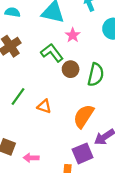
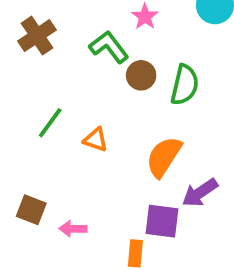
purple square: (83, 153) -> (162, 221), turned 30

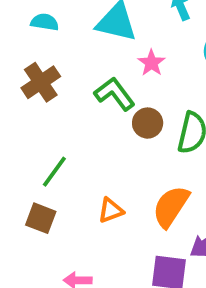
orange triangle: (96, 140) -> (111, 210), moved, turned -40
brown square: (31, 210) -> (41, 218), moved

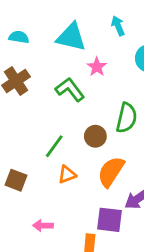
brown circle: (148, 123) -> (95, 136), moved
green line: (54, 172) -> (54, 146), moved

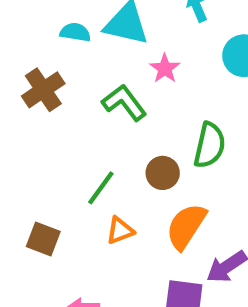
cyan semicircle: (19, 37) -> (75, 32), moved

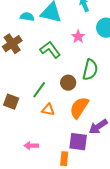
pink star: (165, 68) -> (78, 37), moved
orange triangle: (120, 230) -> (48, 110), turned 32
brown square: (43, 239) -> (11, 102), moved

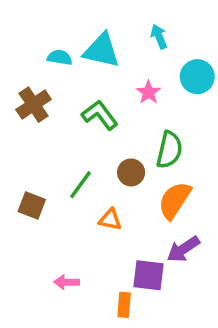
orange semicircle: (79, 108) -> (175, 200), moved
orange triangle: (48, 110) -> (110, 220), moved

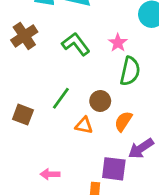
pink star: (148, 92) -> (118, 43), moved
brown circle: (131, 172) -> (100, 101), moved
orange semicircle: (175, 200) -> (123, 121), moved, size x0.7

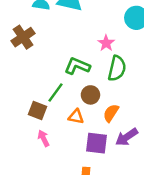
green L-shape: (76, 44) -> (77, 66), moved, turned -30
brown square: (23, 115) -> (37, 111), moved
purple square: (114, 169) -> (97, 143), moved
pink arrow: (50, 174) -> (43, 138), moved, turned 63

